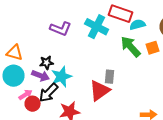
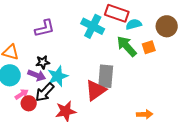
purple L-shape: (61, 29) -> (45, 28), moved, turned -35
gray rectangle: (110, 77) -> (106, 76), size x1.6

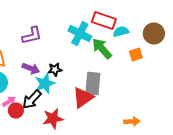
green arrow: (127, 46) -> (102, 48), moved
black star: (43, 62) -> (55, 70), moved
purple arrow: (37, 75) -> (31, 68), moved

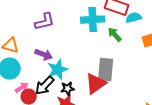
cyan cross: (80, 34) -> (93, 20), turned -30
green arrow: (102, 48) -> (115, 35), size x0.7
black star: (55, 70) -> (68, 89), moved

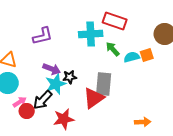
cyan semicircle: (134, 18) -> (132, 57), moved
purple arrow: (44, 55) -> (52, 69), moved
black star: (68, 89) -> (70, 77), moved

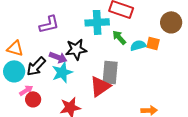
orange square: (147, 55) -> (153, 43), turned 32
black star: (70, 77) -> (76, 49), moved, size x1.5
black arrow: (43, 100) -> (36, 66), moved

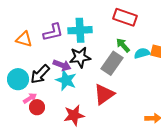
cyan cross: (97, 22) -> (80, 30), moved
orange triangle: (15, 48) -> (24, 39), moved
cyan star: (62, 72) -> (66, 80), turned -30
gray rectangle: (110, 72) -> (112, 63), moved, turned 30

